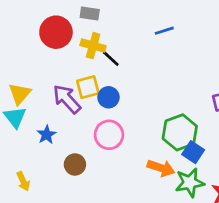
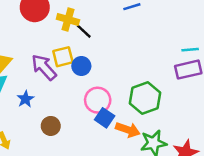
pink circle: (109, 135) -> (98, 100), moved
blue square: (193, 152) -> (105, 118), moved

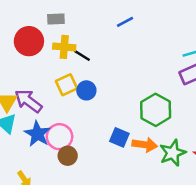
purple arrow: (44, 67) -> (28, 101), moved
blue star: (25, 99) -> (37, 134), size x1.5
pink circle: (98, 100) -> (60, 137), moved

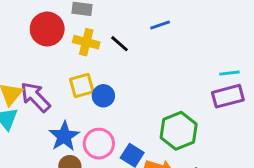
black line: (82, 56) -> (119, 44), moved
blue star: (37, 134) -> (64, 136), moved
pink circle: (60, 137) -> (99, 144), moved

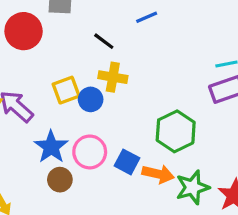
yellow cross: (86, 42) -> (113, 77), moved

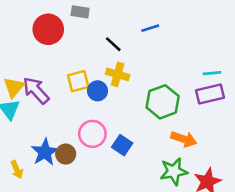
green hexagon: (176, 131) -> (163, 102), moved
blue star: (51, 147) -> (45, 152), moved
orange arrow: (158, 174) -> (184, 139), moved

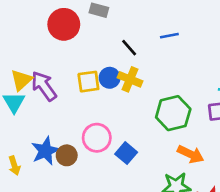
blue circle: (98, 91) -> (110, 78), moved

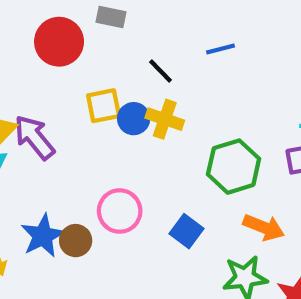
yellow square: (88, 82) -> (104, 106), moved
blue square: (126, 153) -> (187, 231), moved

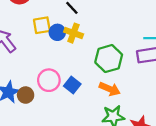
orange arrow: (264, 227) -> (110, 89), moved
blue square: (187, 231) -> (72, 85), moved

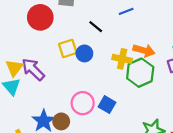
yellow cross: (74, 33) -> (122, 59), moved
orange arrow: (110, 89) -> (144, 50), moved

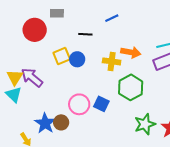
black line: (96, 27) -> (85, 34), turned -32
green hexagon: (140, 73) -> (131, 87), moved

